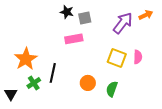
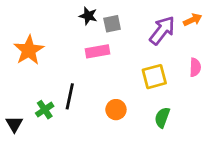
pink semicircle: (138, 57) -> (195, 67), moved
yellow square: (117, 58) -> (154, 77), turned -36
orange star: (26, 59) -> (29, 50), moved
green semicircle: (112, 89) -> (162, 118), moved

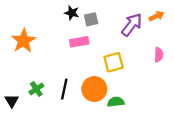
yellow square: (154, 77) -> (114, 62), moved
black line: (70, 96) -> (64, 89), moved
orange circle: (116, 110) -> (94, 89), size x1.5
green semicircle: (162, 118) -> (116, 102), moved, turned 63

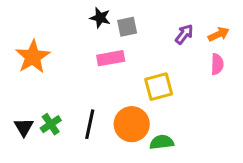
orange arrow: (156, 16) -> (219, 34), moved
purple arrow: (132, 25) -> (184, 34), size x0.6
pink semicircle: (159, 55) -> (217, 64), moved
black triangle: (12, 101) -> (24, 127), moved

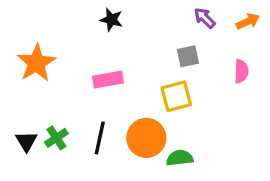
gray square: (127, 27) -> (188, 56), moved
purple arrow: (184, 34) -> (205, 18), moved, turned -84
orange arrow: (219, 34) -> (248, 21), moved
pink rectangle: (111, 58) -> (108, 80), moved

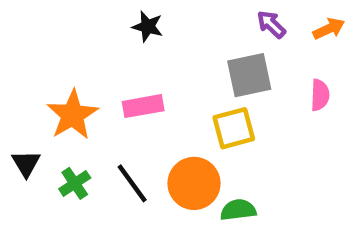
gray square: (188, 56) -> (249, 75), size x1.5
orange star: (36, 63) -> (72, 115), moved
black line: (100, 138) -> (132, 183), turned -48
black triangle: (26, 141) -> (26, 164), moved

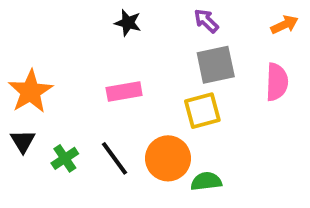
purple arrow: (271, 24) -> (206, 21), moved
pink semicircle: (320, 95) -> (277, 82), size x1.4
orange star: (72, 115) -> (30, 92), moved

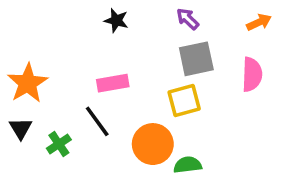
black line: (114, 158) -> (97, 121), moved

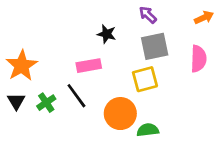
black star: (116, 20) -> (107, 34), moved
green cross: (59, 144) -> (46, 103), moved

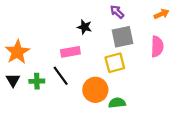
green cross: (46, 103) -> (37, 81), turned 32

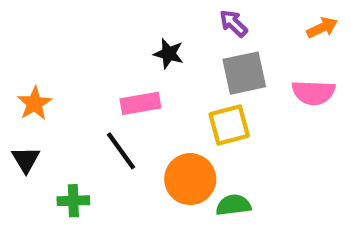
pink semicircle: (157, 46) -> (313, 93), turned 90
orange star: (17, 52) -> (34, 103), size x0.7
green cross: (37, 81) -> (73, 201), moved

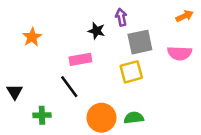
purple arrow: (233, 23) -> (121, 17), moved, turned 35
orange star: (34, 103) -> (32, 37), moved
orange circle: (190, 179) -> (101, 118), moved

